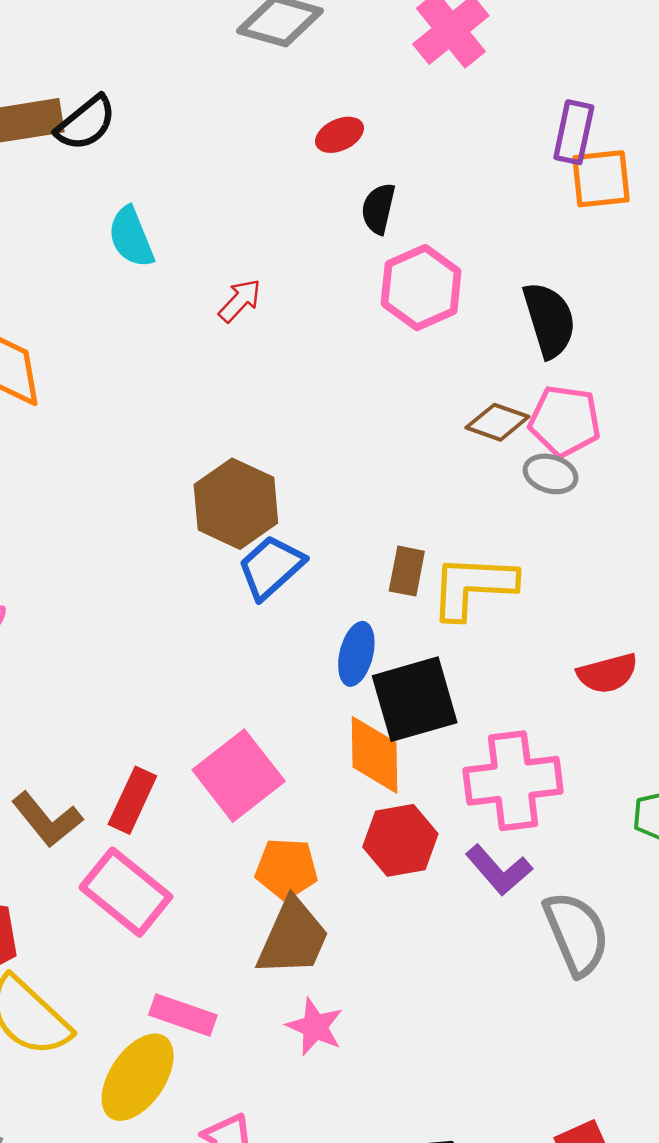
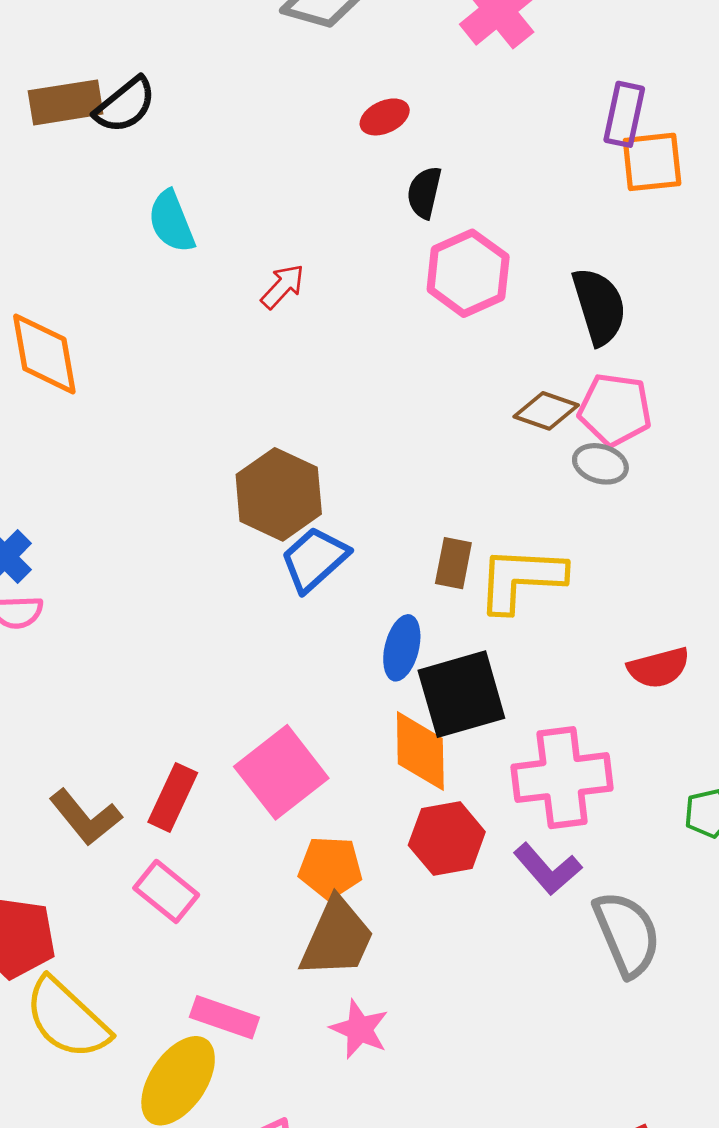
pink rectangle: (126, 892) -> (166, 891), size x0.7

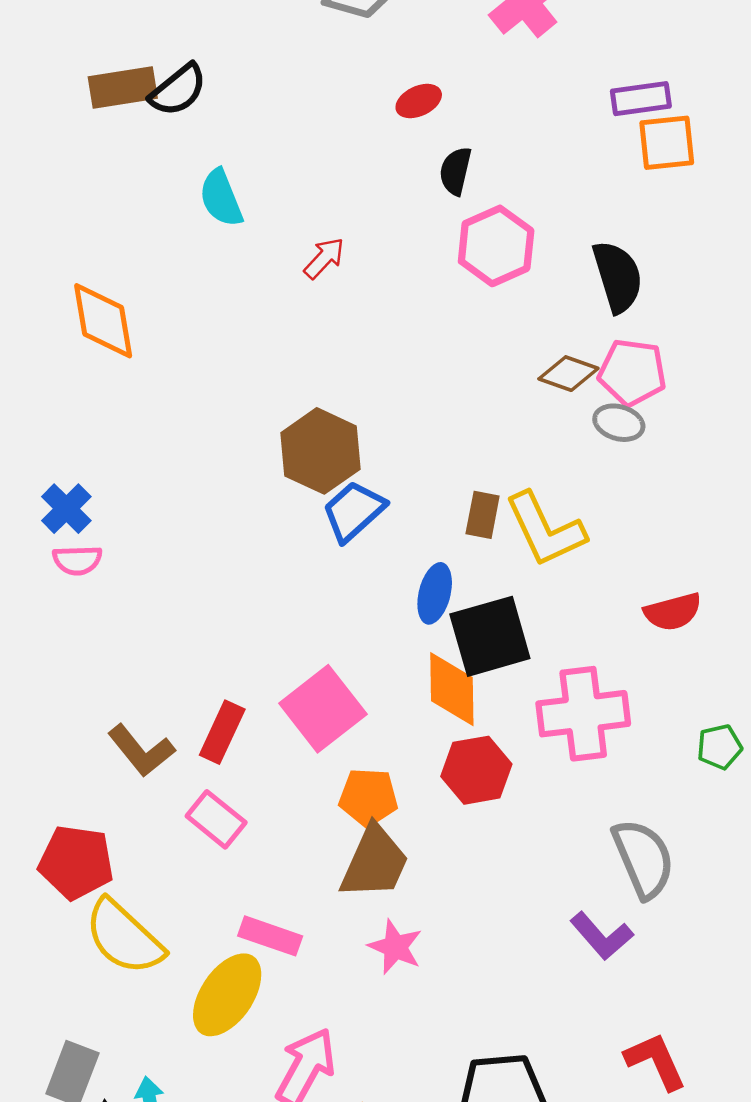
purple rectangle: (624, 114) -> (641, 99), turned 70
yellow L-shape: (521, 579) -> (545, 530), turned -118
purple L-shape: (547, 869) -> (602, 936), moved

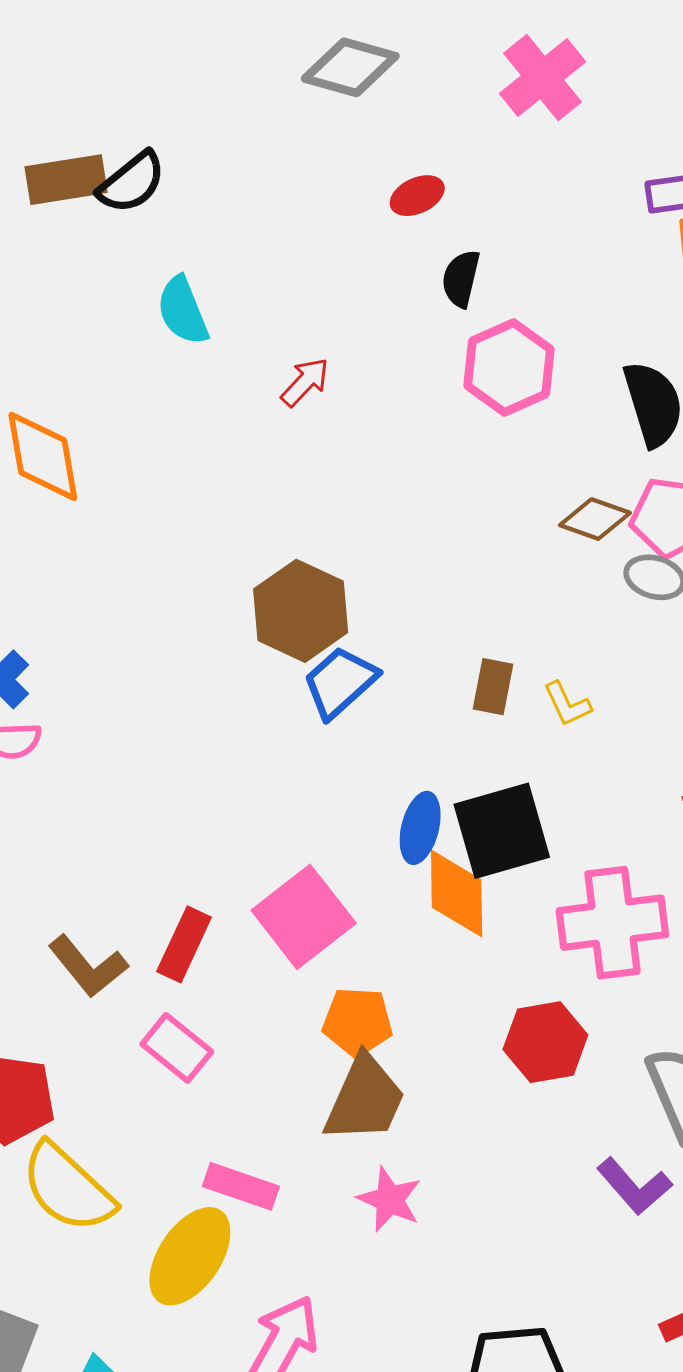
yellow L-shape: (545, 530) -> (567, 704), size x0.5
blue ellipse: (435, 593) -> (420, 828), moved
red hexagon: (476, 770) -> (545, 1042), moved

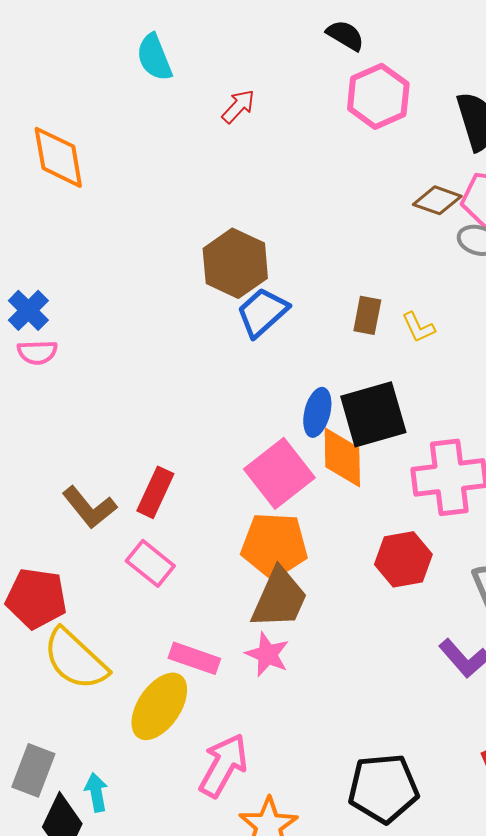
black semicircle: (461, 279) -> (345, 35), turned 108
pink square: (304, 917) -> (279, 473), moved
orange pentagon: (357, 1022) -> (274, 545), size x1.4
pink star: (390, 1199) -> (267, 654), moved

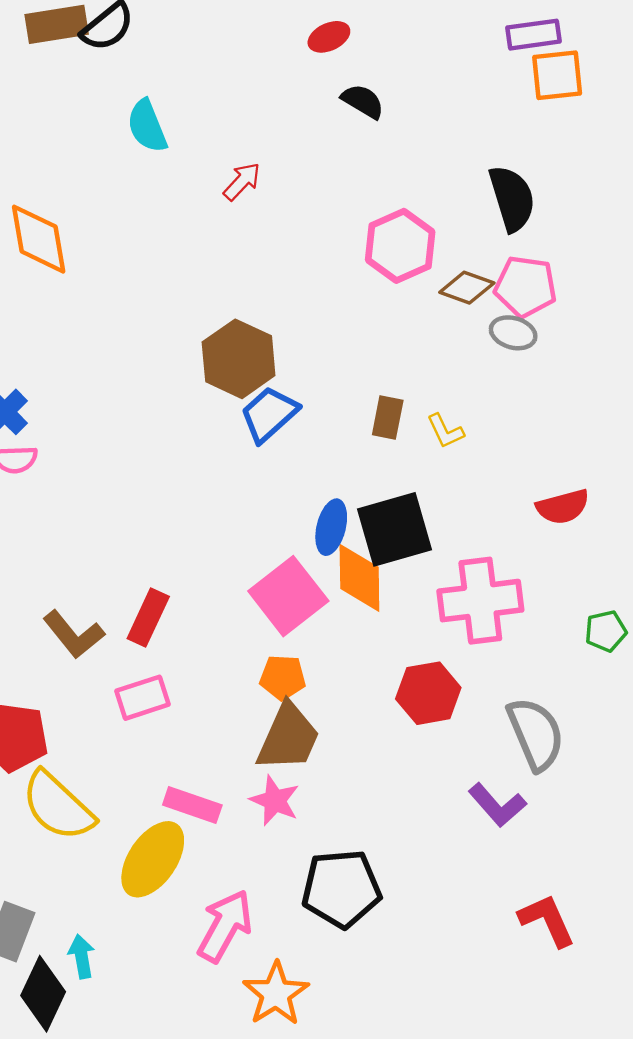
pink hexagon: (378, 96) -> (400, 246), moved
orange pentagon: (274, 545) -> (283, 677), size x0.6
pink rectangle: (150, 563) -> (143, 698), turned -57
black pentagon: (383, 788) -> (341, 889), moved

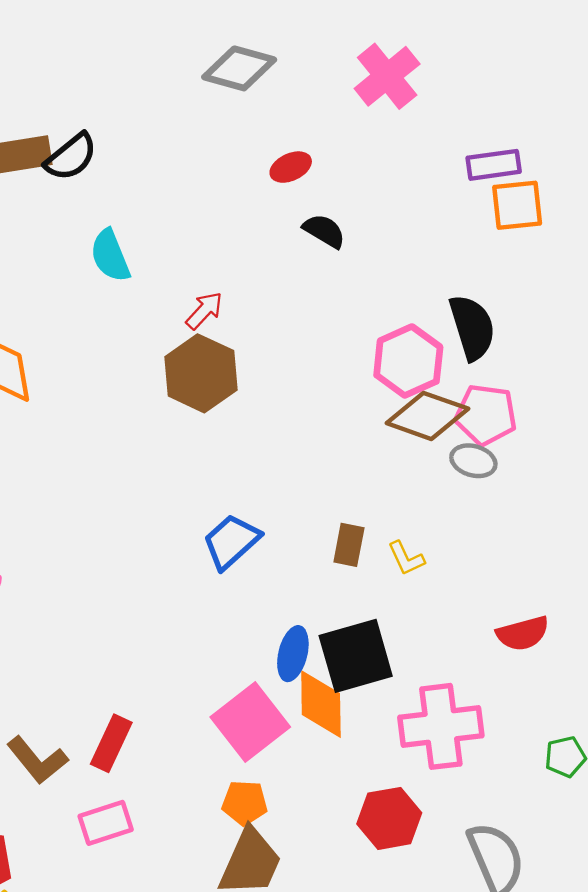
pink hexagon: (400, 246) -> (408, 361), moved
brown diamond: (467, 288) -> (427, 416), size x1.5
brown hexagon: (239, 359) -> (201, 373), moved

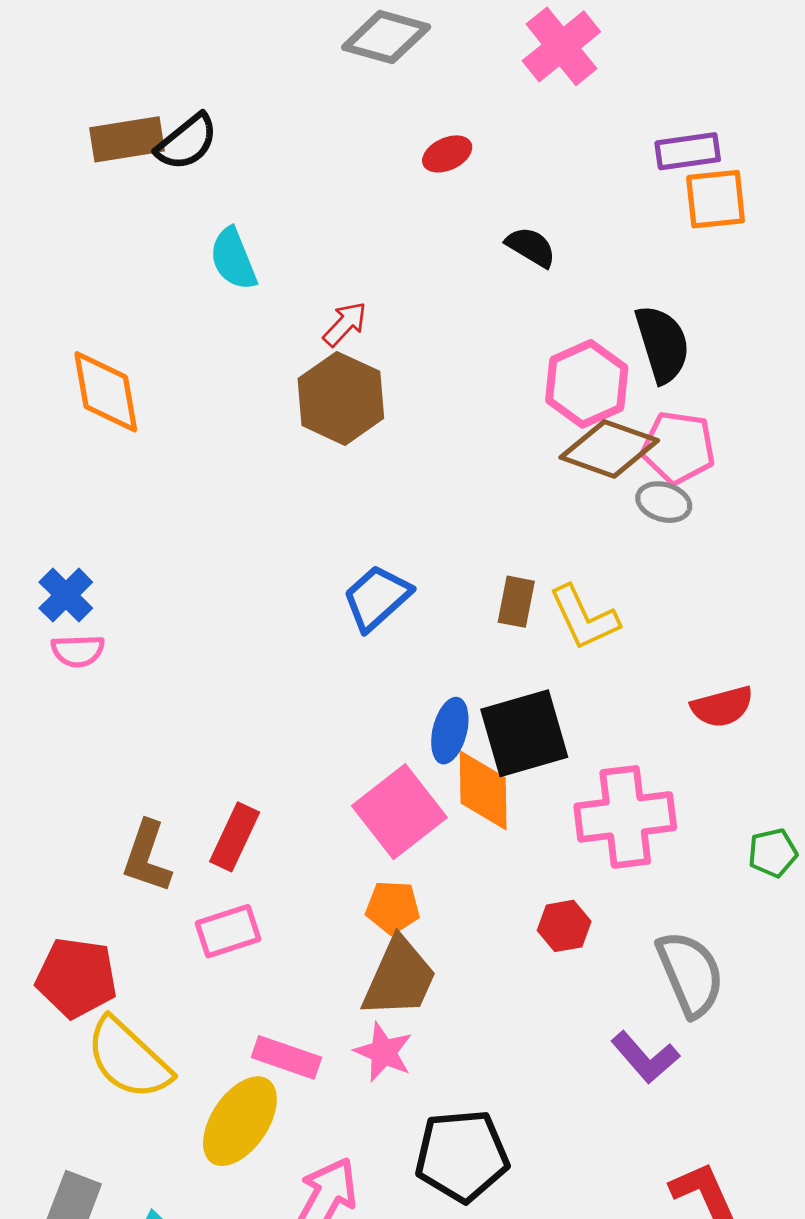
black semicircle: (324, 231) -> (531, 247), moved
yellow L-shape: (406, 558) -> (584, 618), size x1.6
brown L-shape: (37, 760) -> (147, 857), turned 58
red hexagon: (389, 818) -> (564, 926), size x0.7

